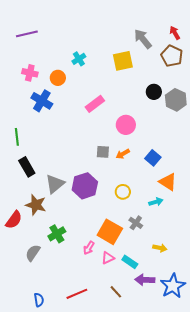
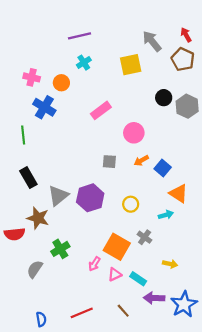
purple line: (27, 34) -> (80, 36), moved
green line: (17, 137) -> (23, 135), moved
orange arrow: (123, 154) -> (141, 161), moved
red semicircle: (14, 220) -> (15, 234), turned 48

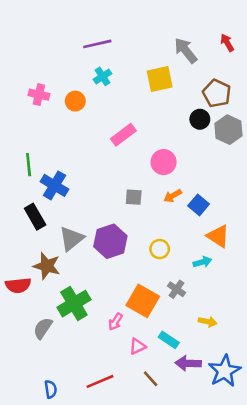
brown pentagon: (183, 59) -> (217, 93), moved
blue cross: (44, 107) -> (55, 185), moved
green cross: (60, 249) -> (74, 304), size x1.4
pink triangle: (115, 275) -> (138, 346), moved

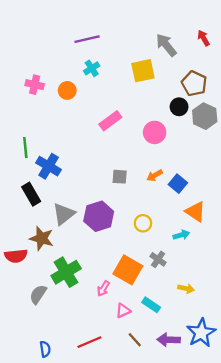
pink circle: (164, 162) -> (155, 132), moved
purple arrow: (188, 363) -> (169, 340), moved

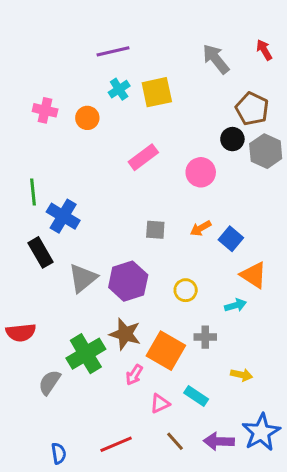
yellow square: (143, 71) -> (157, 92), moved
brown star: (42, 238) -> (125, 334), moved
gray cross: (158, 259) -> (205, 337), turned -35

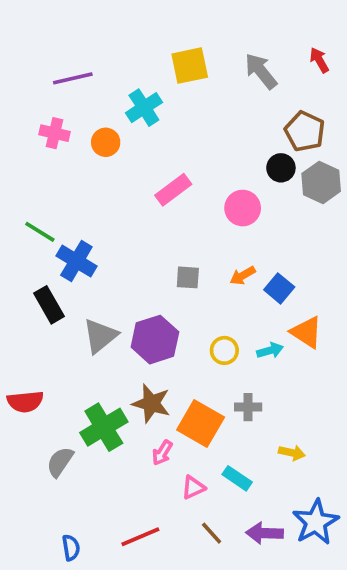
purple line: (113, 51) -> (73, 78), moved
cyan cross: (119, 89) -> (144, 108), size x1.4
yellow square: (157, 92) -> (190, 66), moved
green line: (33, 192) -> (40, 232), turned -52
cyan arrow: (235, 305) -> (270, 350), moved

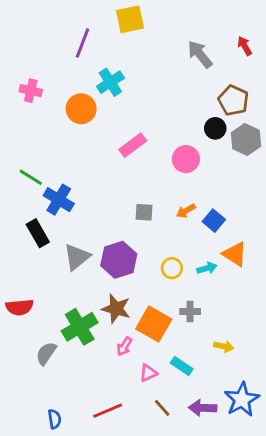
yellow square: (190, 66) -> (130, 19), moved
purple line: (73, 78) -> (82, 43), moved, turned -56
pink cross: (55, 133) -> (31, 91), moved
orange circle: (106, 142) -> (81, 109), size x1.4

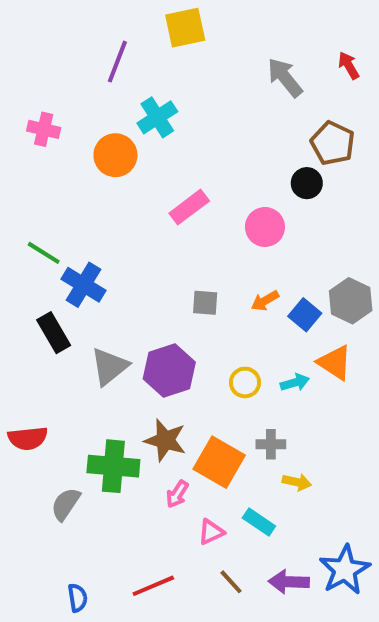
gray hexagon: (246, 140) -> (351, 301), moved
green cross: (80, 327) -> (113, 466), turned 36
yellow arrow: (224, 346) -> (297, 482), moved

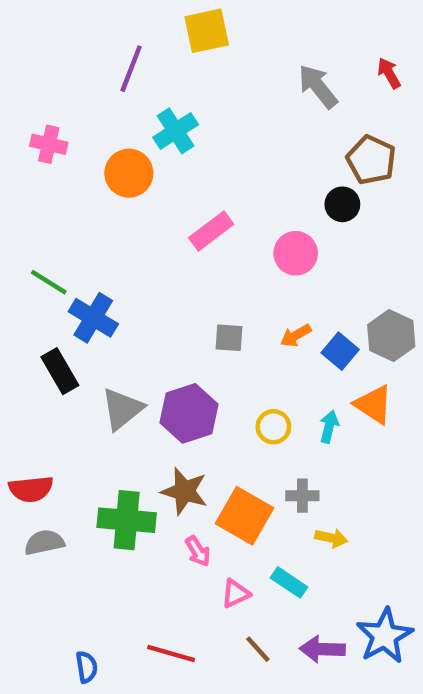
cyan arrow: (295, 382) -> (329, 427), turned -60
pink arrow: (177, 494) -> (198, 551), turned -64
gray semicircle: (66, 504) -> (44, 542), moved, turned 44
red line: (153, 586) -> (171, 654), turned 39

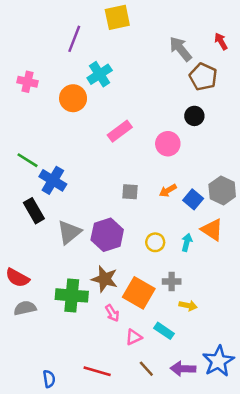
brown pentagon: (371, 160) -> (203, 77), moved
red semicircle: (31, 489) -> (17, 278), turned 35

